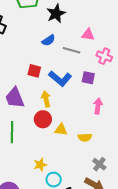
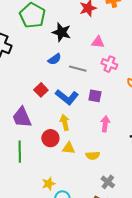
black star: (56, 14) -> (62, 32), turned -30
pink triangle: (88, 35) -> (98, 42), moved
pink cross: (104, 56) -> (109, 64), moved
red square: (34, 71) -> (41, 90), turned 32
yellow arrow: (46, 99) -> (65, 122), moved

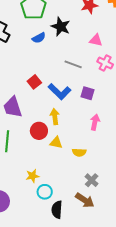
blue semicircle: (55, 59) -> (39, 38), moved

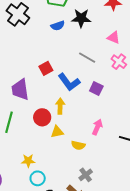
black star: (61, 27) -> (81, 18), turned -30
pink arrow: (95, 122) -> (97, 127), moved
yellow triangle: (56, 143) -> (57, 132), turned -32

